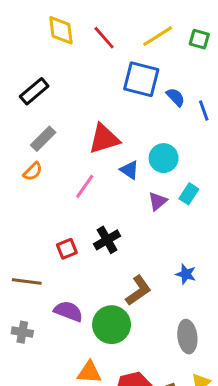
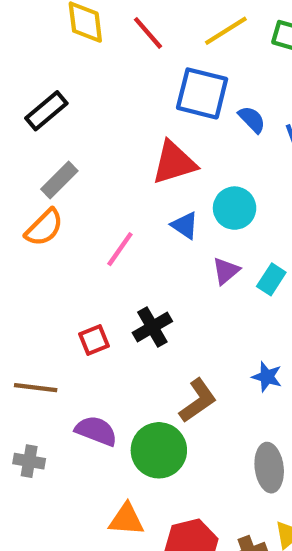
red triangle: (104, 139) -> (174, 163), moved
orange semicircle: (33, 171) -> (44, 228), size x1.4
cyan rectangle: (189, 194) -> (271, 279), moved

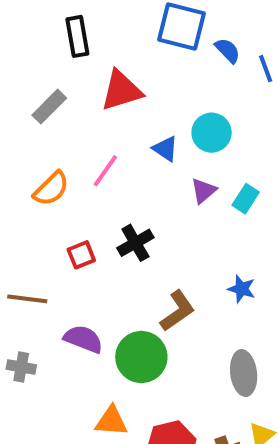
black rectangle: (46, 111) -> (77, 36), moved, turned -60
red triangle: (174, 163) -> (121, 91), moved
orange semicircle: (44, 228) -> (51, 189), moved

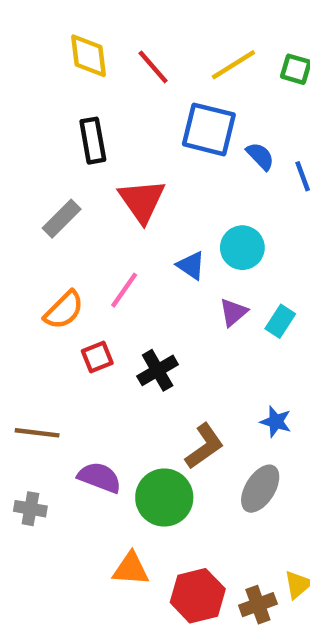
red triangle: (121, 91) -> (142, 201), turned -48
red square: (81, 255) -> (97, 357), moved
gray ellipse: (244, 373) -> (260, 489), moved, turned 39

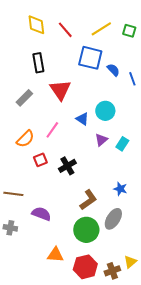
green circle: (164, 498) -> (86, 230), moved

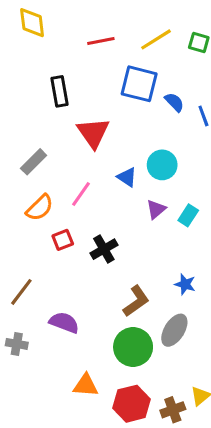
yellow diamond: (36, 25) -> (32, 23), moved
red line: (65, 30) -> (101, 41), turned -60
gray rectangle: (24, 98) -> (34, 162), moved
brown line: (13, 194) -> (21, 292), turned -60

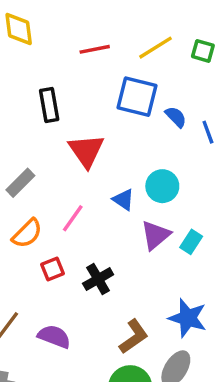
purple triangle: (156, 209) -> (156, 235), size x1.4
blue star: (185, 284) -> (188, 318), size x1.6
purple semicircle: (64, 323) -> (54, 337), moved

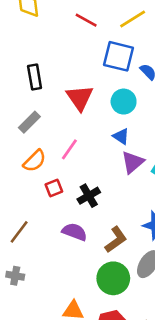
red line: (95, 49) -> (86, 20), turned 40
black rectangle: (49, 105) -> (35, 77), moved
cyan circle: (162, 186) -> (124, 102), moved
blue triangle: (123, 200) -> (121, 136), moved
purple semicircle: (54, 337) -> (75, 232), moved

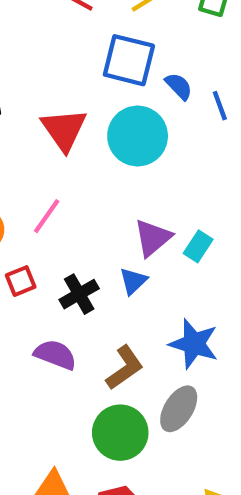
cyan circle: (124, 102) -> (138, 136), size x1.4
blue triangle: (121, 136) -> (133, 281), moved, turned 42

